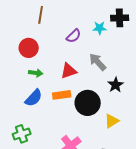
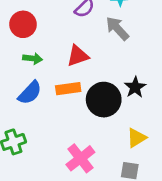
gray arrow: (98, 62) -> (117, 28), moved
black star: (116, 85) -> (135, 87), moved
yellow triangle: (112, 121) -> (137, 138), moved

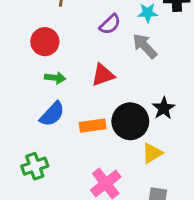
orange rectangle: (68, 89) -> (93, 126), moved
yellow triangle: (137, 138) -> (152, 153), moved

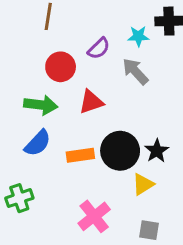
red circle: (45, 42) -> (61, 67), moved
green arrow: (55, 78) -> (41, 105), size x1.5
black star: (164, 108) -> (157, 151), moved

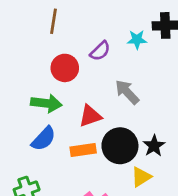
gray arrow: (135, 71) -> (127, 92), moved
red triangle: (91, 102) -> (90, 116), moved

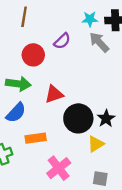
cyan star: (137, 40) -> (90, 19), moved
gray arrow: (127, 92) -> (99, 42), moved
orange rectangle: (83, 150) -> (36, 138), moved

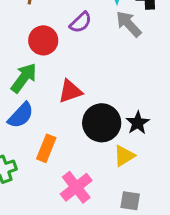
green arrow: (18, 84) -> (24, 78), turned -60
orange rectangle: (36, 138) -> (46, 148), turned -60

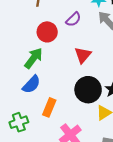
red triangle: (70, 91) -> (83, 55), moved, turned -30

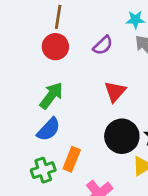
red circle: (47, 32) -> (55, 47), moved
green cross: (19, 122) -> (43, 170), moved

